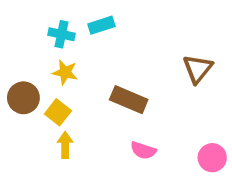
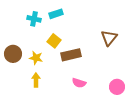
yellow star: (65, 72) -> (36, 58), moved
brown rectangle: (129, 100) -> (71, 55), turned -36
yellow square: (58, 112) -> (54, 41), moved

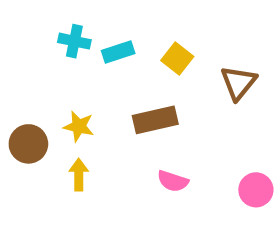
cyan rectangle: (56, 14) -> (118, 52), moved
yellow square: (54, 41) -> (177, 59), moved
brown circle: (13, 54) -> (28, 144), moved

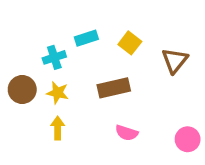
cyan cross: (74, 41) -> (54, 57), moved, turned -30
brown circle: (28, 144) -> (22, 89), moved

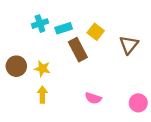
cyan cross: (54, 57) -> (40, 24), moved
brown rectangle: (114, 88) -> (78, 50), moved, turned 75

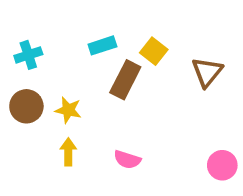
cyan cross: (40, 24) -> (28, 55), moved
brown rectangle: (78, 50) -> (125, 80), turned 55
pink semicircle: (93, 98) -> (127, 160), moved

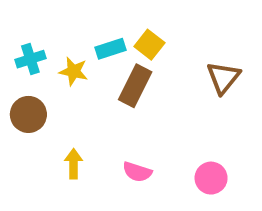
yellow square: (154, 51) -> (149, 45), moved
yellow star: (68, 110) -> (74, 71), moved
pink circle: (222, 165) -> (211, 178), moved

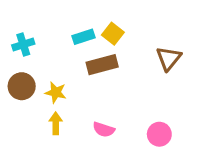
yellow star: (74, 71) -> (56, 92), moved
brown rectangle: (135, 86) -> (102, 65), turned 48

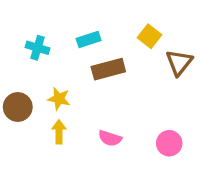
yellow square: (113, 34) -> (149, 36), moved
cyan cross: (23, 44) -> (38, 48), moved, turned 35
brown circle: (22, 86) -> (18, 107), moved

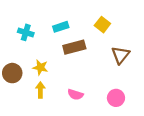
brown triangle: (179, 63) -> (120, 55), moved

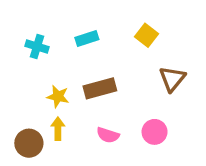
brown rectangle: (74, 47) -> (100, 88), moved
brown circle: (12, 73) -> (29, 143), moved
pink circle: (116, 98) -> (155, 132), moved

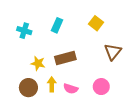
cyan rectangle: (87, 38) -> (57, 25), turned -48
yellow arrow: (58, 129) -> (52, 84), moved
brown circle: (29, 143) -> (28, 88), moved

